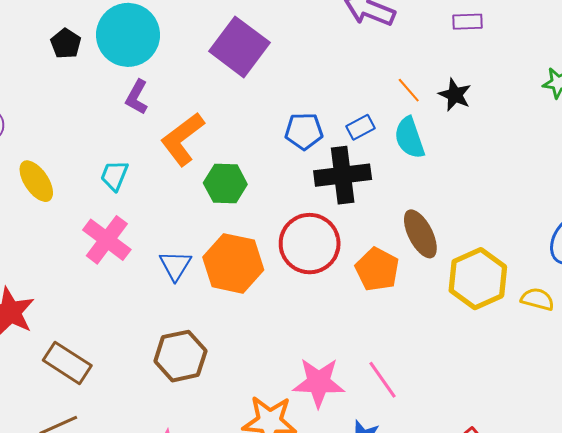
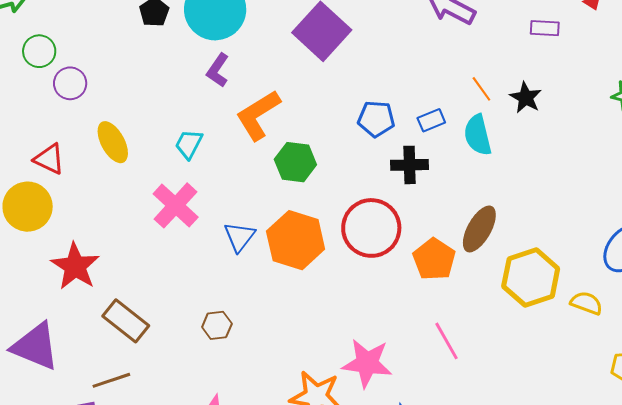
black cross: (343, 175) -> (410, 165), size x0.7
brown ellipse: (420, 234) -> (479, 229), turned 51
brown hexagon: (180, 356) -> (217, 325), moved, size x0.6
pink line: (383, 380) -> (446, 341), moved

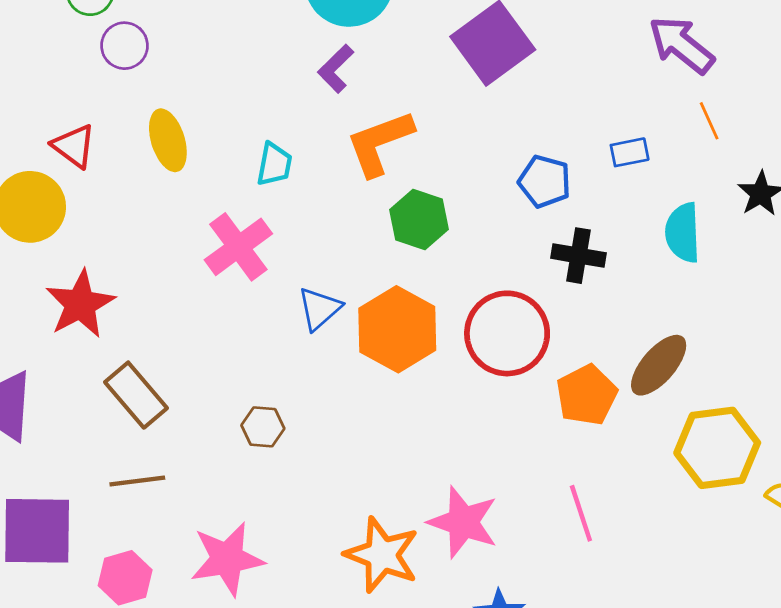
orange line: (481, 89) -> (709, 121), moved
blue rectangle: (431, 120) -> (630, 152), moved
cyan trapezoid: (189, 144) -> (274, 164), turned 152
brown line: (111, 380) -> (137, 481), moved

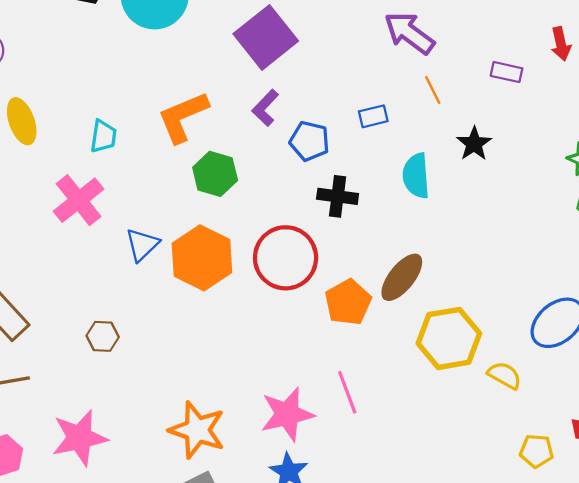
purple L-shape: (336, 69) -> (265, 108), moved
pink star: (463, 522) -> (287, 414), moved, turned -30

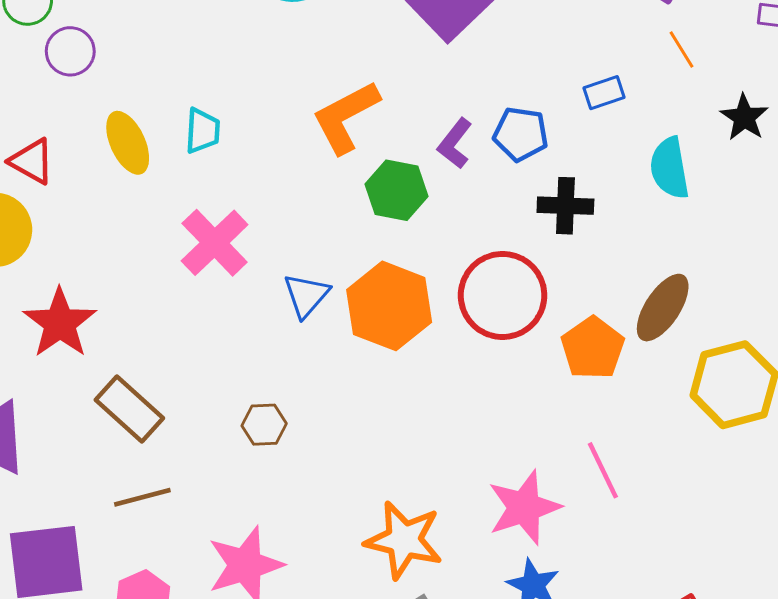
purple L-shape: (265, 108) -> (455, 143), moved
cyan trapezoid: (103, 136) -> (203, 131), moved

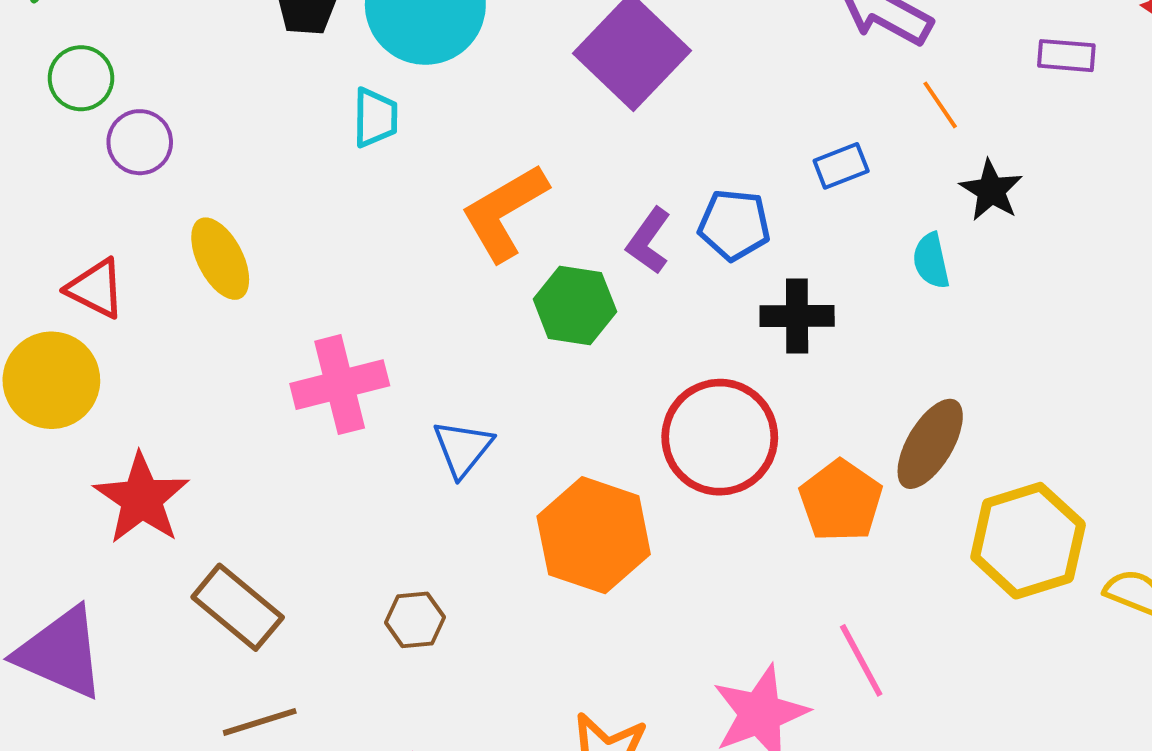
black star: (744, 117) -> (991, 190), moved
cyan trapezoid: (203, 131) -> (375, 118), moved
cyan semicircle: (670, 168) -> (931, 261), size x0.7
pink cross: (215, 243) -> (340, 385), turned 32
orange hexagon: (389, 306) -> (594, 535), moved

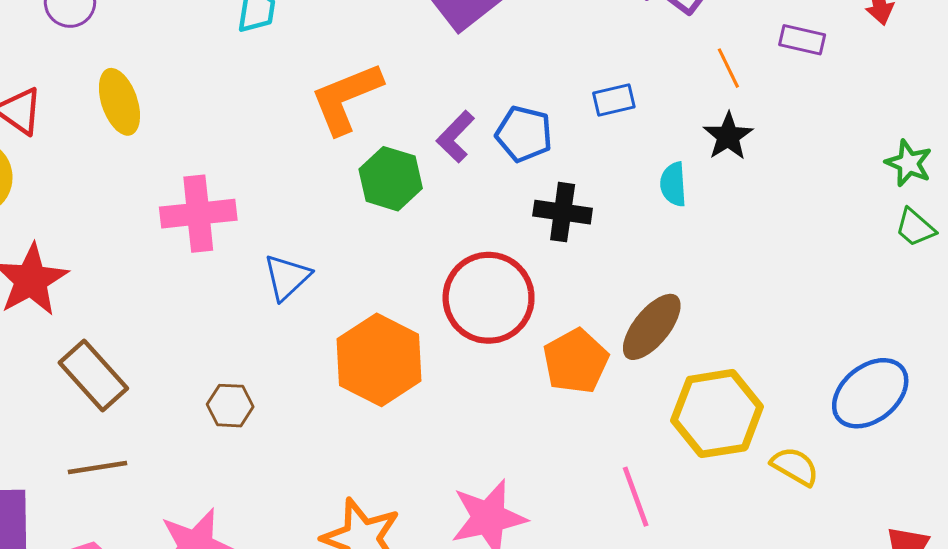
orange line: (940, 105) -> (728, 68), moved
pink line: (861, 660) -> (636, 497), moved

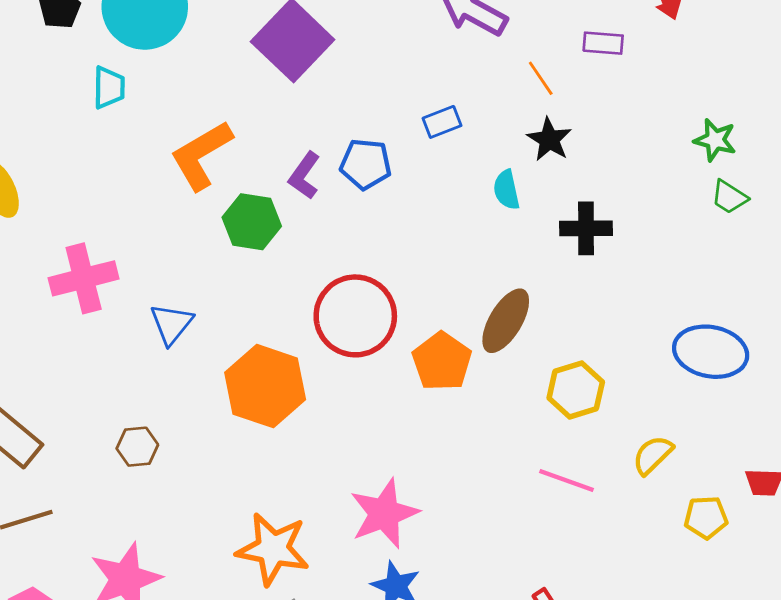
black cross: (563, 212) -> (586, 228), moved
blue ellipse: (870, 393) -> (711, 352), turned 58
yellow hexagon: (717, 414) -> (576, 390), size x0.7
yellow semicircle: (795, 466) -> (653, 455), moved, turned -66
pink line: (636, 497) -> (566, 481), moved, turned -42

